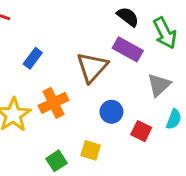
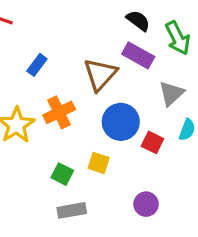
blue circle: (111, 112) -> (121, 122), size x1.5
green square: (56, 161) -> (62, 174), turned -30

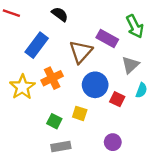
black semicircle: (138, 21) -> (60, 14), moved
blue rectangle: (37, 65) -> (37, 45), size x1.6

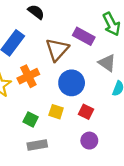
gray triangle: (130, 65) -> (107, 63), turned -42
red square: (117, 99) -> (86, 112), moved

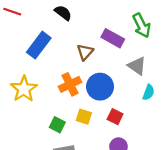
brown triangle: (57, 50) -> (85, 52), size x0.7
orange cross: (28, 76) -> (70, 84), moved

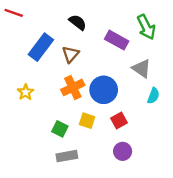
black semicircle: (63, 13) -> (78, 22), moved
brown triangle: (85, 52) -> (70, 54), moved
yellow star: (24, 89) -> (26, 92), size x0.6
red square: (115, 117) -> (119, 121), turned 35

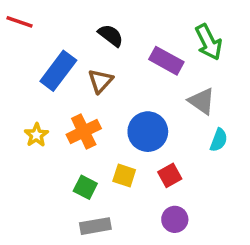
orange cross: (73, 87) -> (84, 132), moved

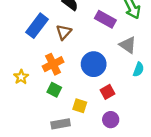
yellow star: (36, 135) -> (21, 77), moved
yellow square: (124, 175) -> (80, 106), moved
green square: (85, 187) -> (54, 90), moved

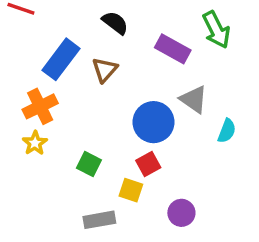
gray triangle: (128, 45) -> (194, 99), moved
orange cross: (53, 64) -> (40, 106), moved
red square: (107, 92) -> (148, 164), moved

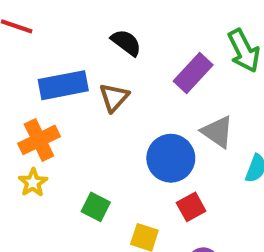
purple rectangle: (173, 49) -> (193, 73), turned -76
blue rectangle: (61, 59) -> (63, 85), turned 42
red square: (148, 164) -> (191, 207), moved

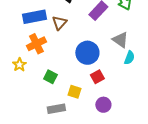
gray triangle: (217, 132) -> (120, 40), moved
orange cross: (39, 140) -> (36, 44), moved

